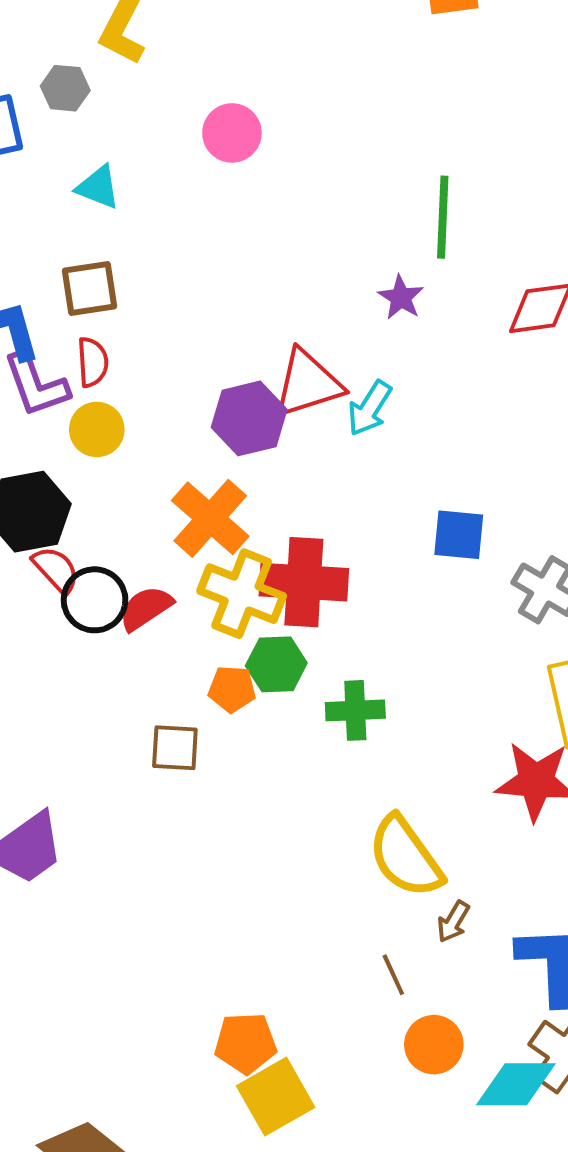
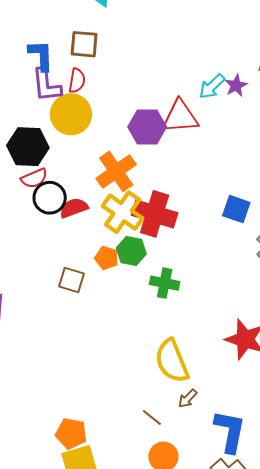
cyan arrow: (370, 408) -> (212, 86), moved
yellow circle: (97, 429) -> (71, 114), size x1.5
red semicircle: (56, 570) -> (34, 178), turned 96
brown line: (393, 975) -> (152, 417), turned -40

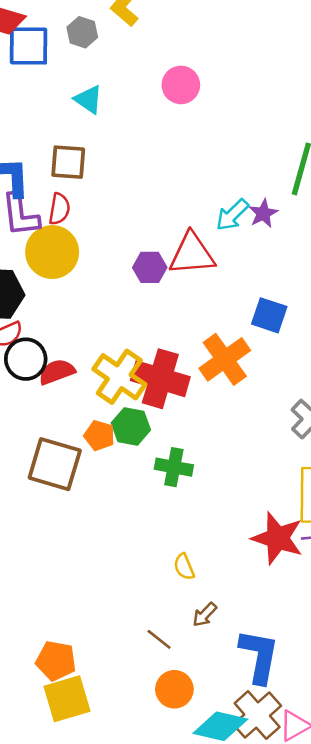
purple hexagon: (147, 127) -> (150, 267), size x0.7
orange cross: (116, 171) -> (225, 359), moved
blue square: (236, 209) -> (269, 315), moved
brown square: (72, 280) -> (55, 464), size x1.6
yellow semicircle: (172, 361) -> (184, 567), size x0.5

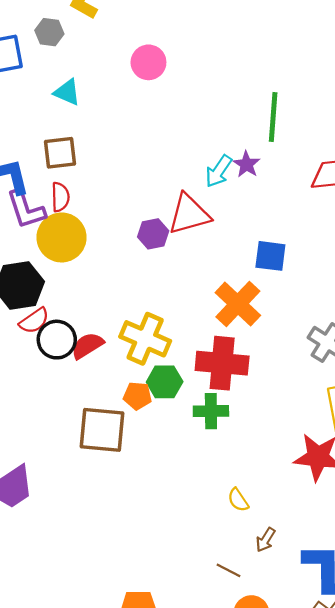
red cross: (160, 379) -> (222, 363), moved

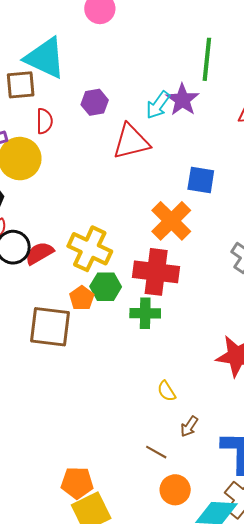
cyan triangle: (67, 92) -> (45, 58), moved, size x1.8
purple star: (247, 164) -> (182, 100), size x1.4
red semicircle: (60, 197) -> (44, 121), moved
purple hexagon: (153, 234) -> (95, 102), moved
orange pentagon: (137, 396) -> (82, 298), turned 30

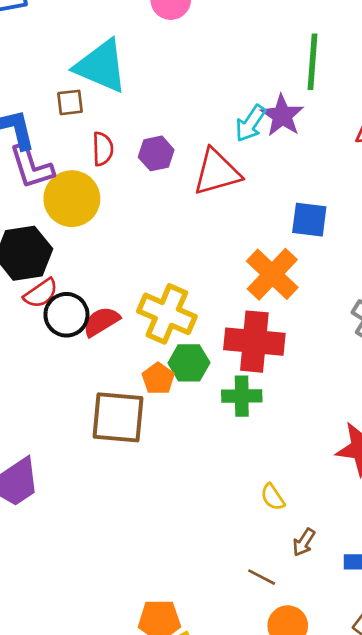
brown square: (21, 85) -> (70, 102), size x0.7
purple hexagon: (95, 102) -> (156, 153), moved

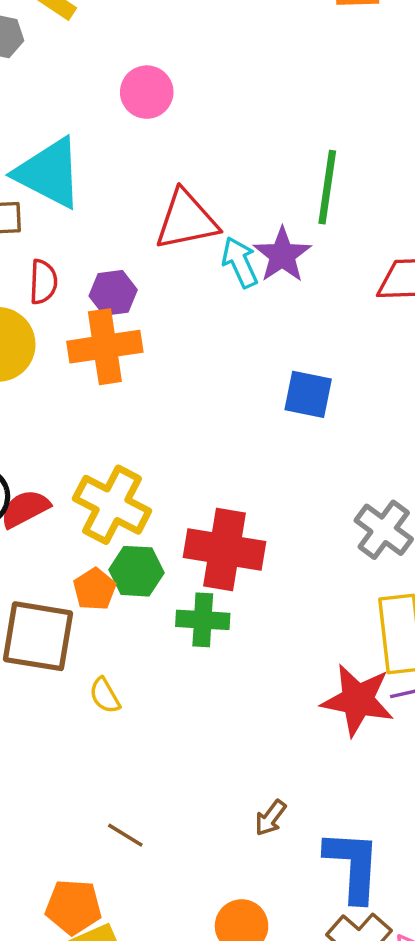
cyan arrow: (250, 123) -> (240, 262), turned 117
red triangle: (217, 172) -> (186, 220), moved
orange cross: (272, 274) -> (105, 347), moved, turned 34
yellow semicircle: (273, 497) -> (105, 695), moved
brown line: (262, 577) -> (125, 835), moved

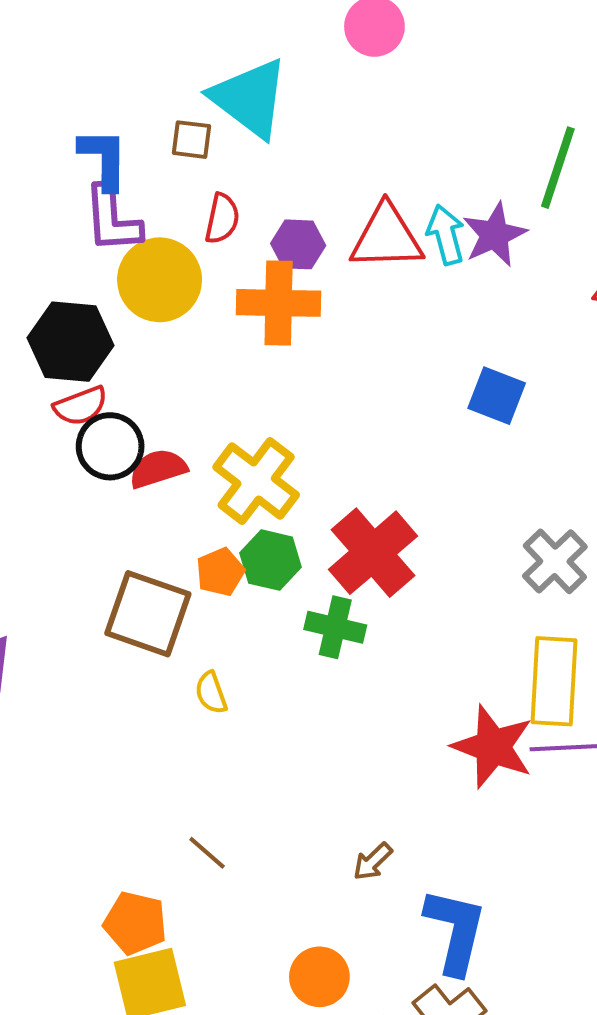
red triangle: (186, 220) -> (386, 237), moved
red cross: (224, 549) -> (373, 553), turned 30

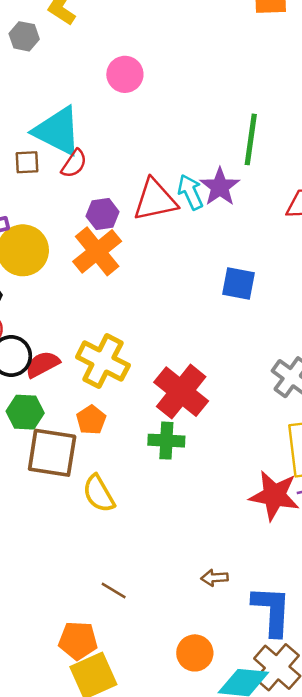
red semicircle: (222, 219) -> (74, 164), moved, turned 32
orange cross: (279, 303) -> (97, 251), turned -30
green hexagon: (270, 560) -> (25, 412), moved
yellow semicircle: (211, 693) -> (99, 494), size x1.5
brown arrow: (373, 862) -> (214, 578), turned 50

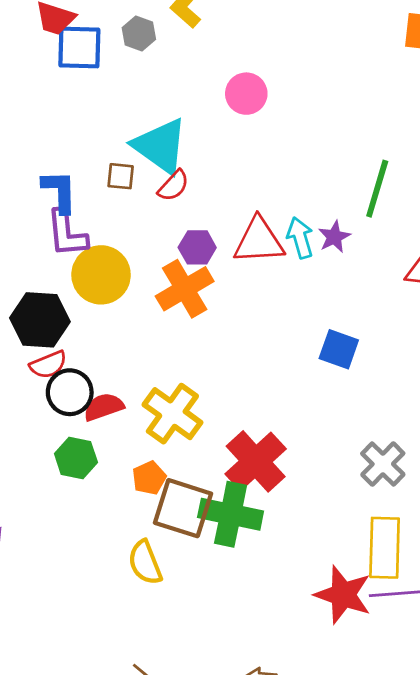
purple star: (220, 187) -> (334, 237), size x0.7
green cross: (166, 441) -> (231, 514), size x1.5
brown square: (52, 453) -> (183, 508), moved

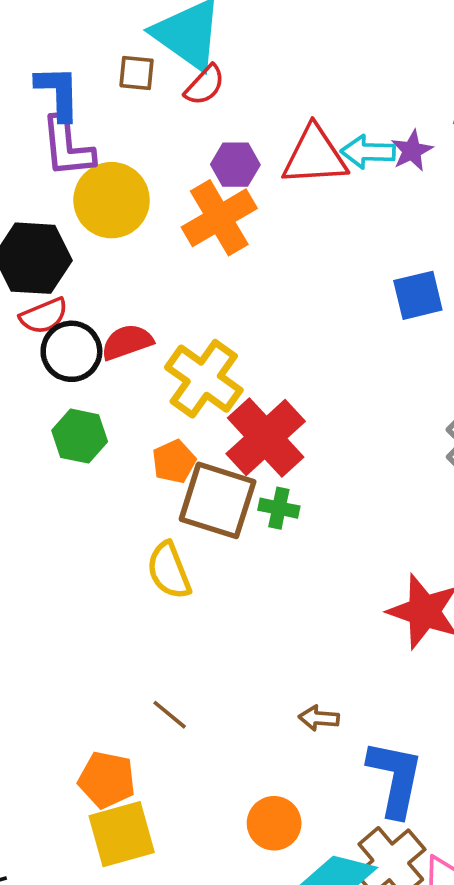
cyan arrow: (300, 238) -> (368, 152), turned -72
blue square: (339, 349) -> (418, 295), turned -33
red semicircle: (104, 407) -> (127, 342), moved
red cross: (256, 461) -> (266, 438), moved
green cross: (231, 514) -> (279, 508), size x0.5

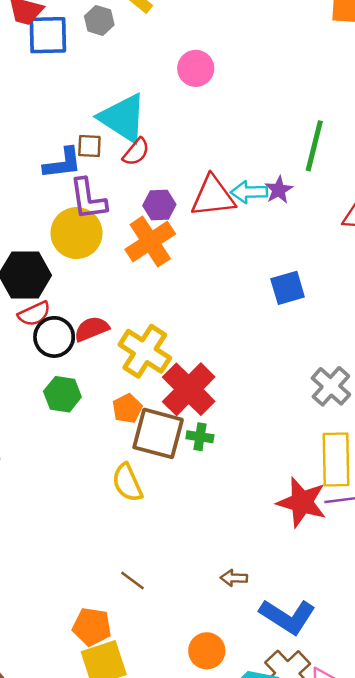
blue L-shape: (58, 93) -> (63, 163), moved, turned 87
purple L-shape: (67, 147) -> (88, 199), moved
blue L-shape: (395, 778) -> (288, 616), turned 114

